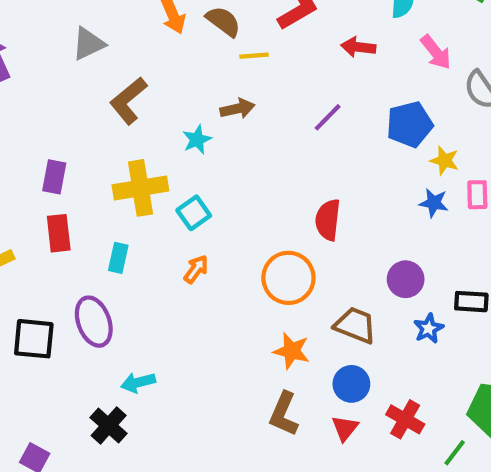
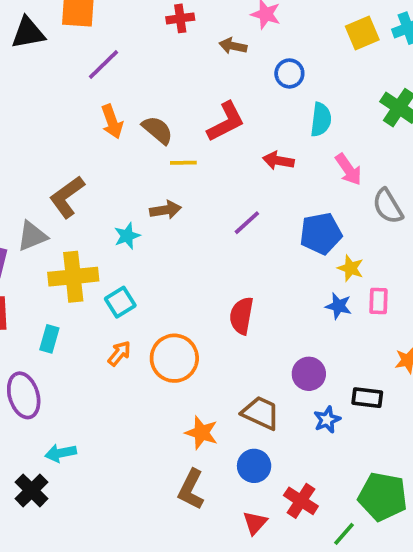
gray triangle: (88, 44) -> (32, 236), moved
orange circle: (288, 278) -> (174, 358), moved
red triangle: (345, 428) -> (255, 523), moved

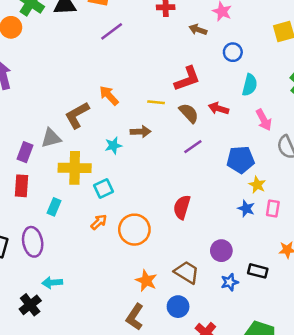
orange arrow: (112, 122) -> (109, 96), moved, turned 150
brown semicircle: (157, 130) -> (189, 113), moved

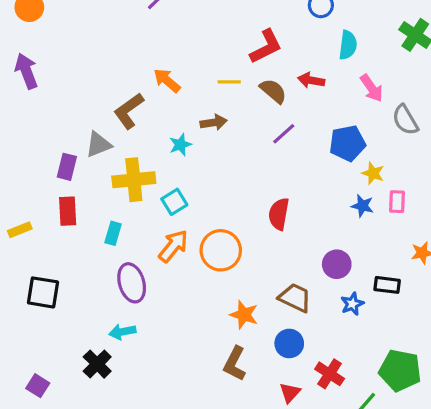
orange arrow: (99, 222) -> (173, 246), size x1.5
purple ellipse: (33, 242) -> (132, 283), moved

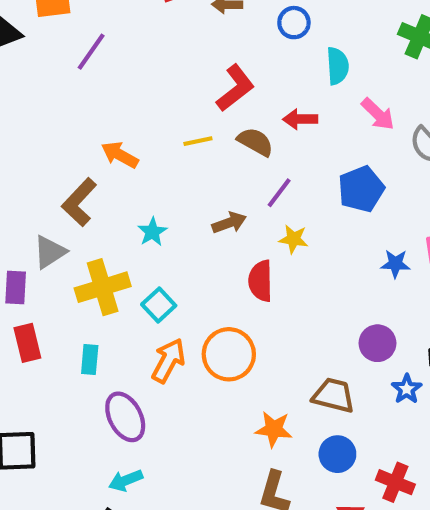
brown arrow: (214, 122) -> (229, 223), moved
yellow star: (373, 173) -> (294, 239), moved
red semicircle: (279, 214) -> (261, 281), moved

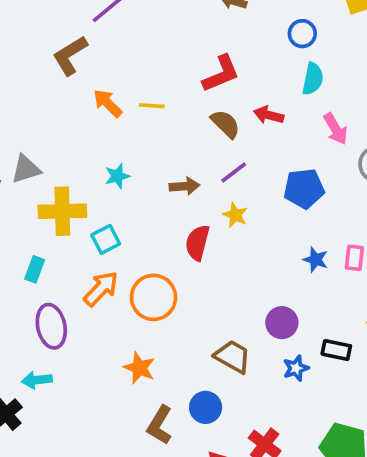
blue circle: (294, 23) -> (302, 34), moved
yellow line: (198, 141) -> (152, 106), moved
brown L-shape: (79, 202) -> (70, 55), moved
orange star: (274, 429) -> (139, 368), moved
blue circle: (337, 454) -> (206, 407), moved

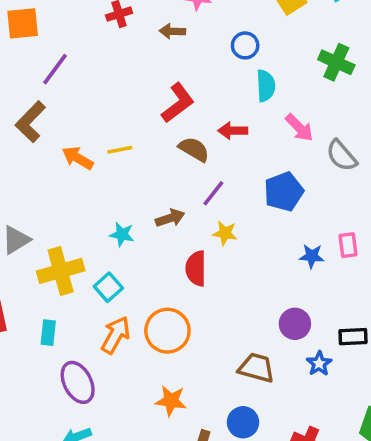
cyan star: (117, 176) -> (122, 234), moved, turned -30

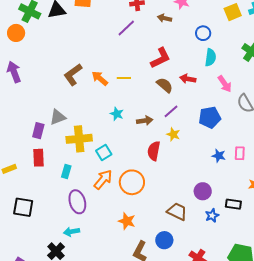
purple line: (55, 69) -> (126, 28), moved
brown L-shape: (30, 122) -> (73, 75), moved
cyan star: (122, 234) -> (117, 114), moved

